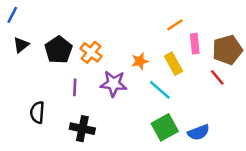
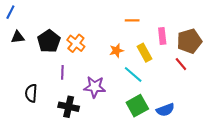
orange line: (175, 25) -> (132, 20), moved, turned 32
black triangle: (21, 45) -> (18, 37), turned 32
purple star: (114, 84) -> (95, 87), moved

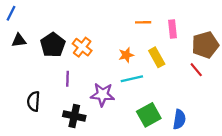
pink rectangle: (162, 36) -> (172, 29), moved
cyan line: (133, 74) -> (132, 79), moved, turned -54
blue semicircle: (165, 110) -> (179, 119), turned -60

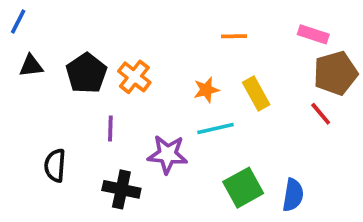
pink rectangle: (172, 29) -> (313, 34), moved, turned -66

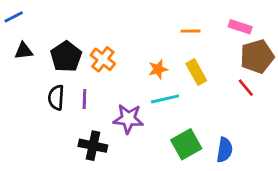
blue line: (18, 22) -> (14, 17), turned 36
orange line: (234, 36) -> (191, 31), moved
black semicircle: (55, 165) -> (56, 98), moved

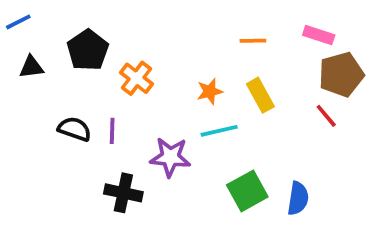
black pentagon: (66, 56) -> (88, 50), moved
black semicircle: (56, 98) -> (75, 129), turned 105

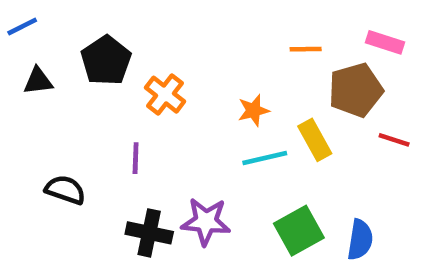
brown pentagon: (341, 75) -> (356, 90), moved
yellow rectangle: (260, 95) -> (315, 140), moved
red line: (326, 116) -> (394, 140), turned -32
black semicircle: (75, 129) -> (65, 190), moved
purple star: (170, 157) -> (206, 222), moved

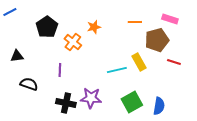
black triangle: (38, 81) -> (17, 56), moved
orange star: (253, 110) -> (94, 27), moved

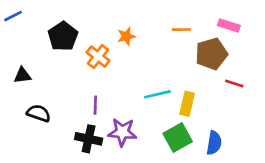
yellow rectangle: (139, 62) -> (187, 104), moved, turned 42
purple line: (60, 70) -> (95, 105), moved

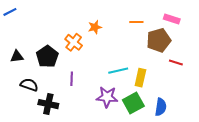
black pentagon: (63, 36) -> (47, 56), moved
purple star: (122, 132) -> (107, 97), moved
black cross: (89, 139) -> (48, 104), moved

